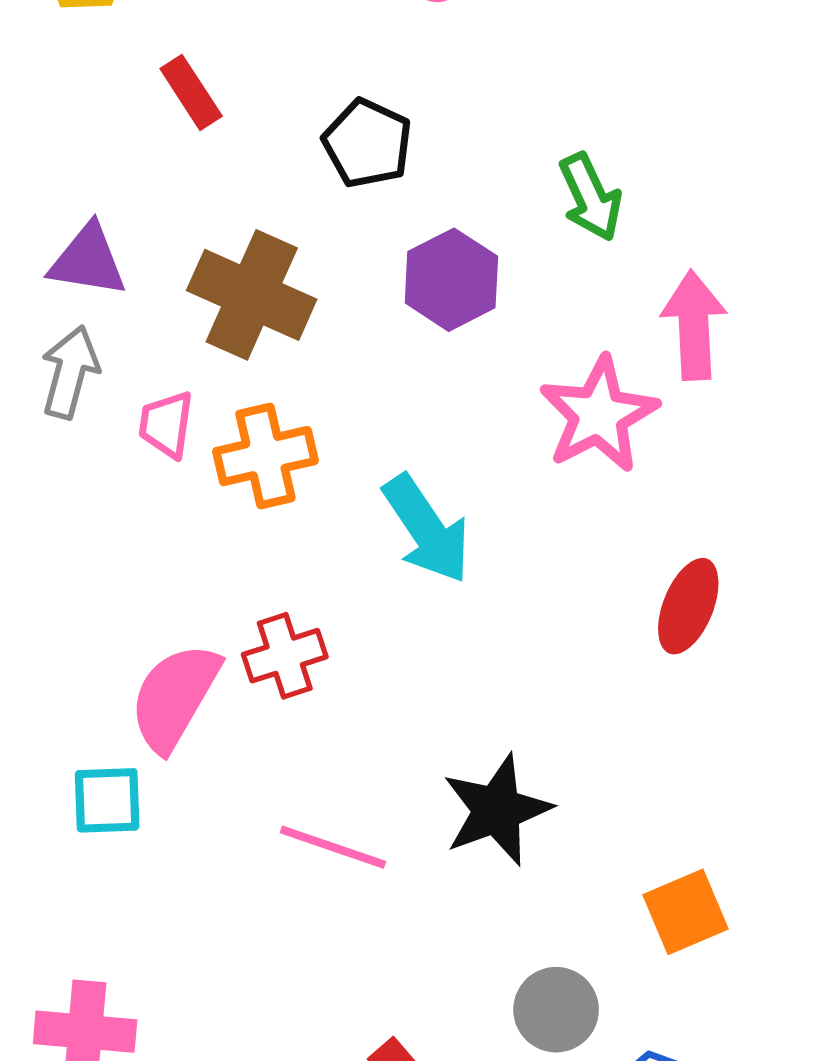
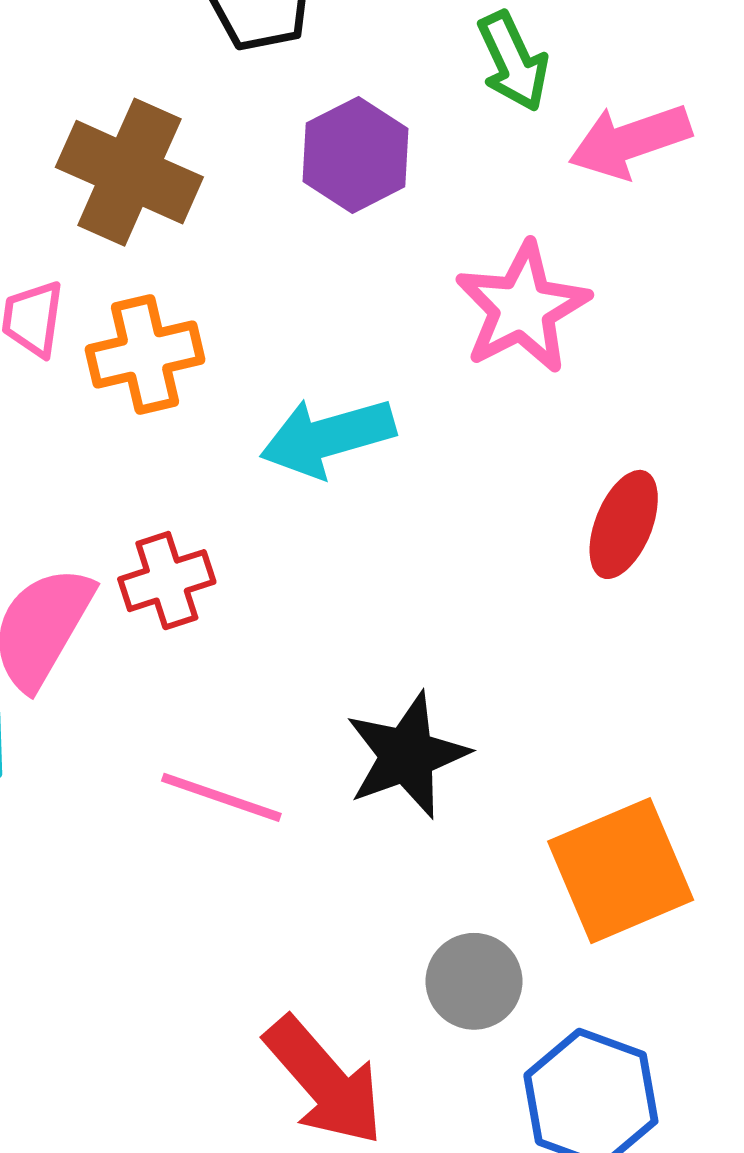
pink arrow: (694, 325) -> (630, 141), moved, turned -106
cyan arrow: (427, 529) -> (327, 437), turned 108
orange square: (686, 912) -> (621, 871), size x1.5

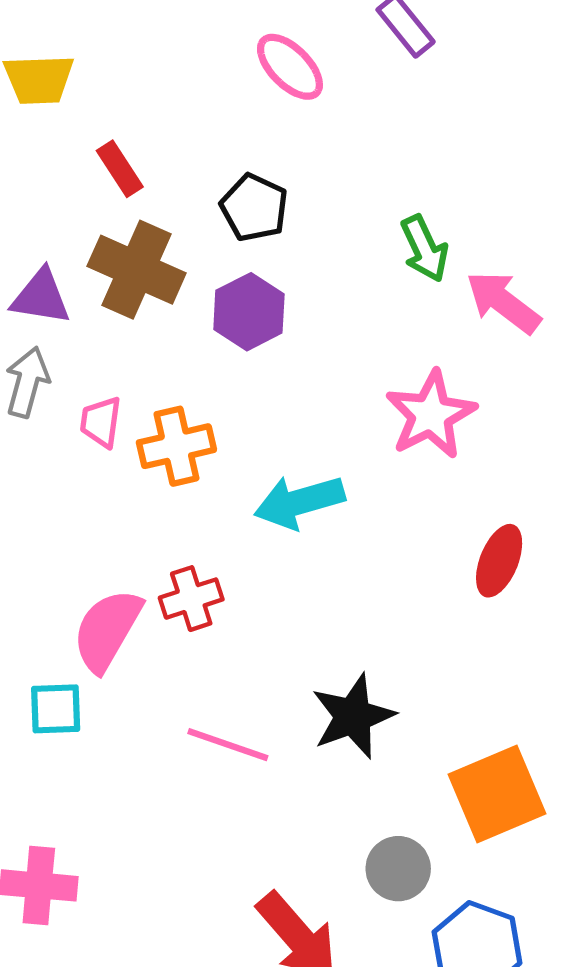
pink arrow: (630, 141) -> (503, 302), turned 56
purple hexagon: (356, 155) -> (249, 312), moved
brown cross: (129, 172) -> (137, 270), moved

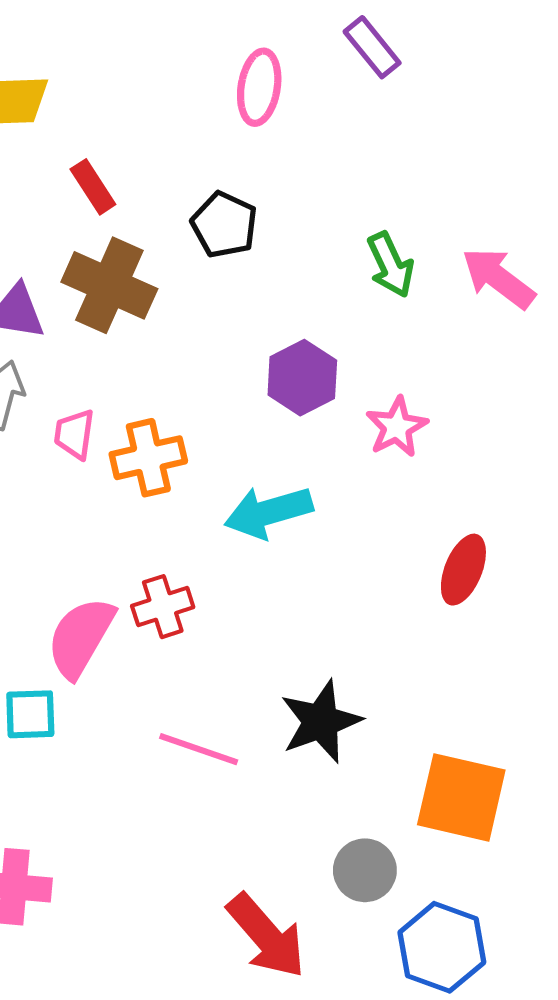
pink ellipse: (290, 67) -> (259, 87), turned 54
pink arrow: (503, 302) -> (498, 278), moved
purple hexagon: (249, 312) -> (302, 378), moved
pink star: (431, 415) -> (397, 427), size x0.7
orange square: (497, 794) -> (461, 797), turned 36

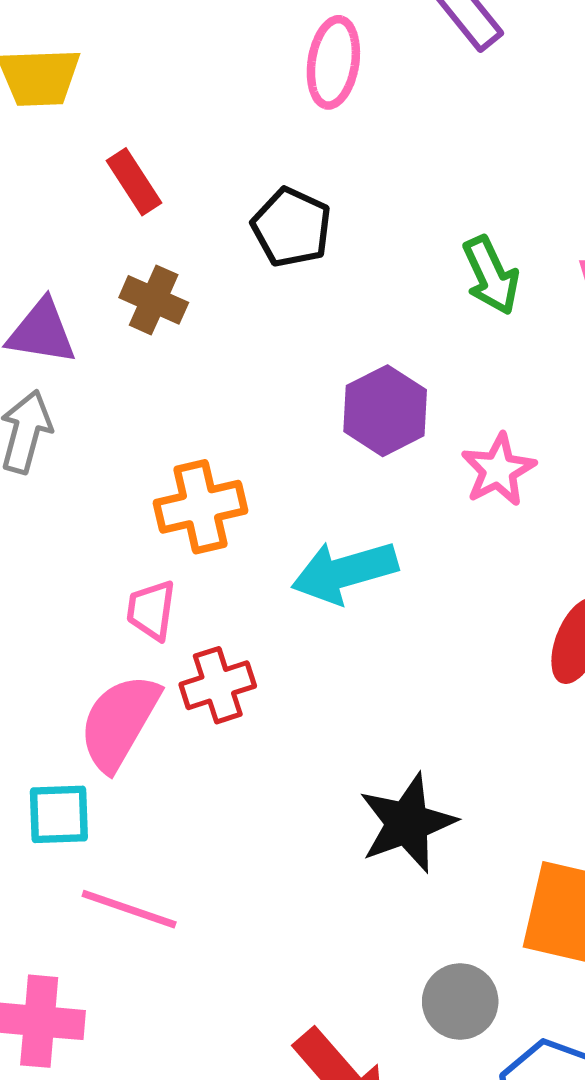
brown cross: (109, 285) -> (154, 300), size x0.6
pink trapezoid: (74, 434) -> (151, 610), moved
pink line: (199, 749) -> (129, 909), moved

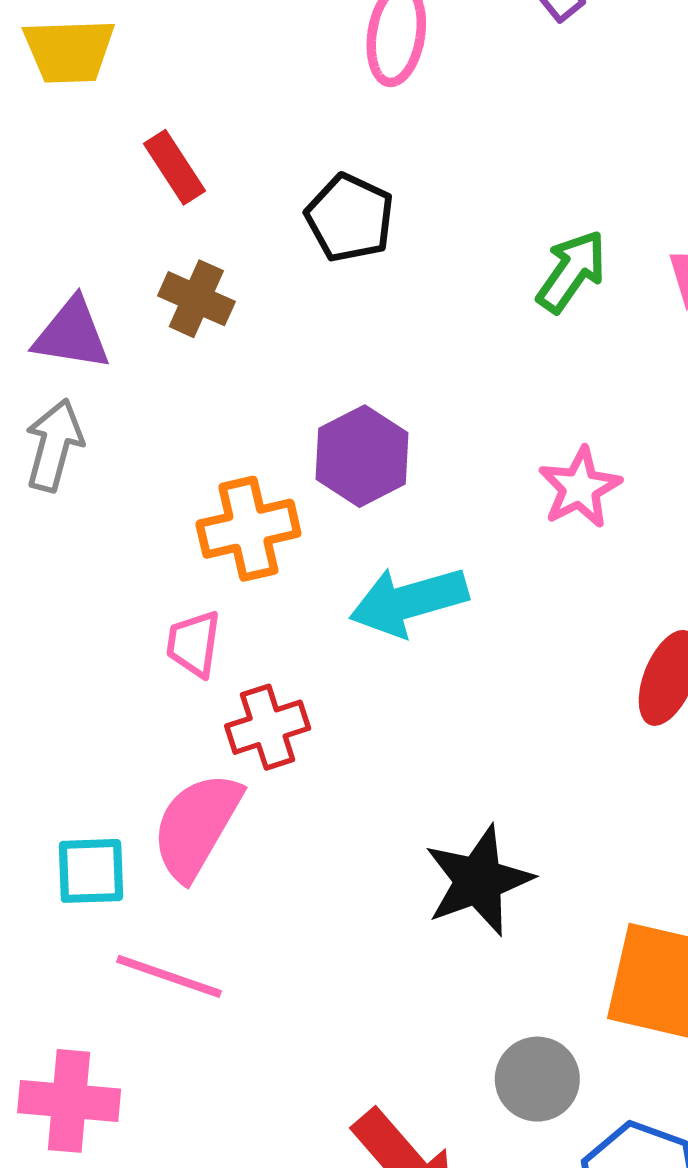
green arrow: (491, 275) -> (572, 271), turned -120
purple hexagon: (385, 411) -> (362, 456), moved
pink semicircle: (119, 722) -> (196, 826), moved

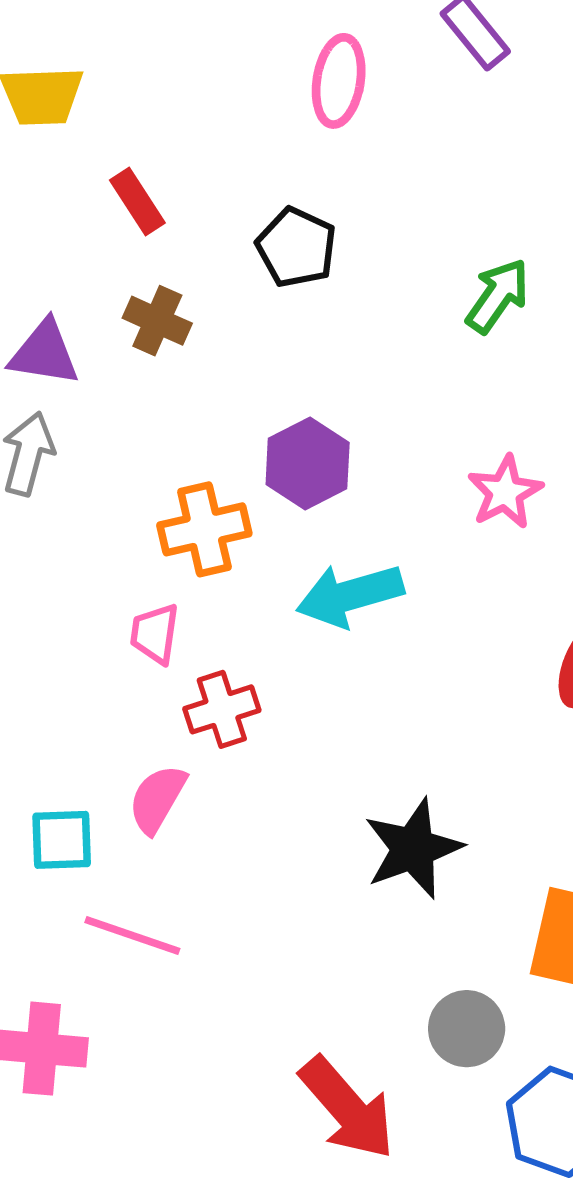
pink semicircle: (196, 826) -> (157, 799), size x0.7

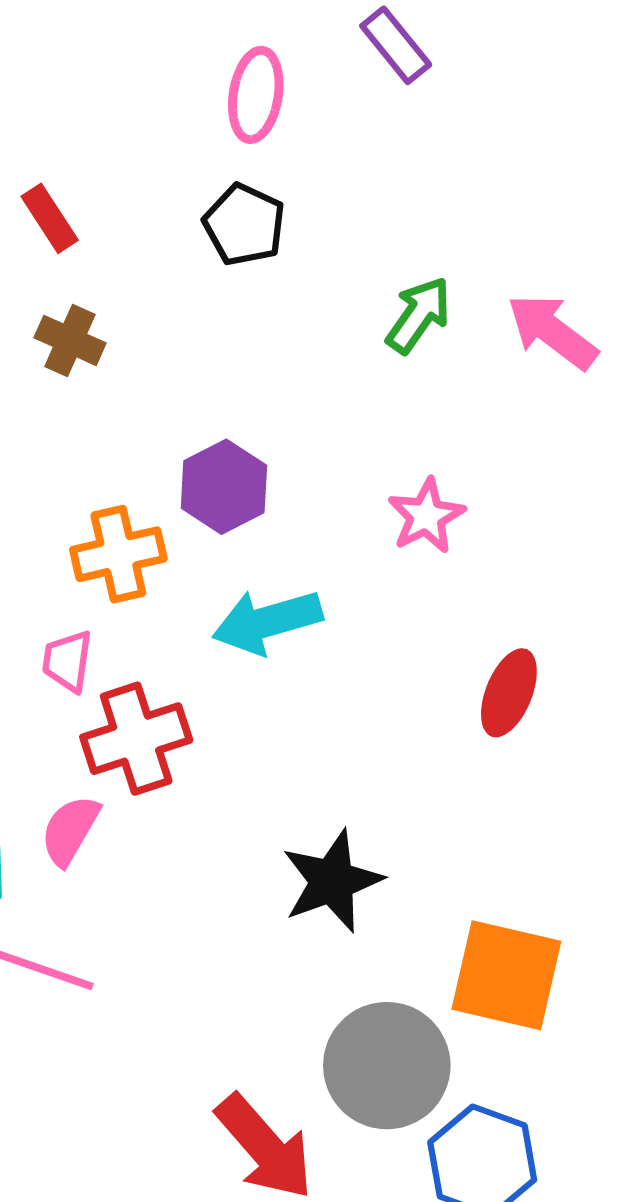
black pentagon: (296, 247) -> (244, 225), moved
red cross: (222, 709) -> (136, 739), size x1.4
gray circle: (467, 1029) -> (387, 1066), size x1.6

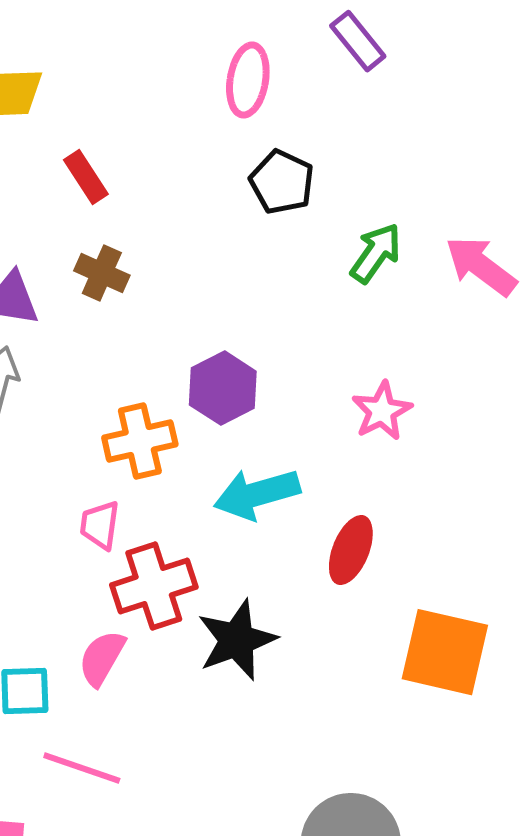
black pentagon: (244, 225) -> (282, 182), moved
red ellipse: (509, 693) -> (351, 550), moved
black star: (332, 881) -> (237, 640), moved
orange square: (506, 975) -> (445, 652), moved

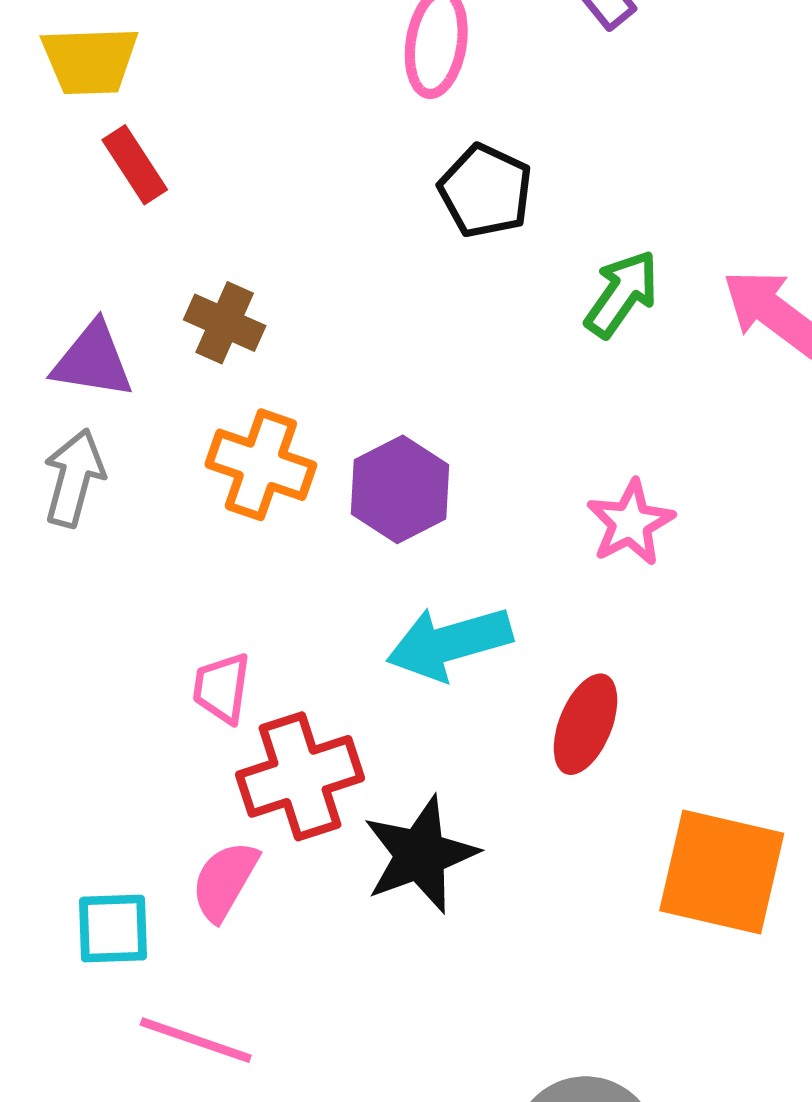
red rectangle: (86, 177) -> (135, 165), moved
orange cross: (140, 441) -> (261, 465), moved, turned 32

